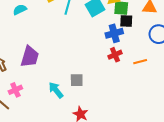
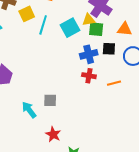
black square: (126, 21) -> (109, 49), moved
red cross: (115, 55) -> (89, 76), turned 32

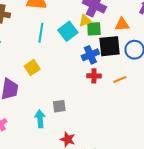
yellow square: (27, 14) -> (32, 68), moved
black square: (109, 49) -> (110, 46), size x1.6
cyan arrow: (29, 110) -> (40, 119), turned 42

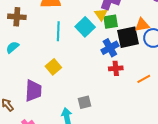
yellow triangle: (85, 21) -> (101, 14), turned -40
orange triangle: (122, 24) -> (142, 25), moved
orange line: (120, 79) -> (144, 79), moved

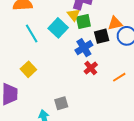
cyan line: (58, 31) -> (32, 34), turned -30
black square: (128, 37) -> (102, 36), size x0.7
red cross: (116, 68) -> (91, 68), turned -32

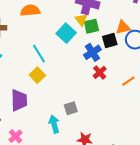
cyan line: (32, 34) -> (39, 54), moved

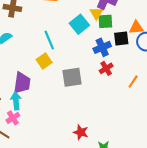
orange line: (128, 81) -> (133, 82), turned -32
gray square: (71, 108) -> (72, 77), moved, size x1.5
cyan arrow: (54, 124) -> (16, 101), moved

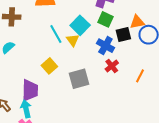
yellow triangle: (96, 13) -> (73, 40), moved
green square: (105, 21) -> (106, 19), turned 35
cyan line: (49, 40) -> (56, 34), moved
blue cross: (102, 47) -> (105, 46), turned -30

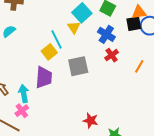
cyan line: (56, 34) -> (56, 39), moved
black square: (123, 35) -> (134, 24), moved
purple trapezoid: (30, 90) -> (44, 77), moved

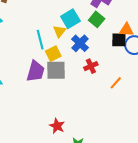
blue cross: (106, 34) -> (80, 43), moved
yellow square: (49, 52) -> (53, 54), moved
purple trapezoid: (44, 77) -> (36, 71), moved

